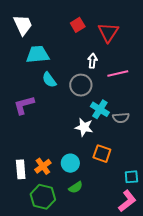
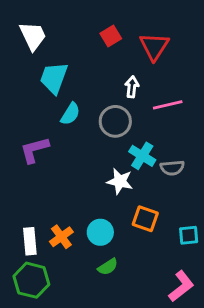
cyan trapezoid: (38, 54) -> (54, 78), turned -65
cyan semicircle: (49, 80) -> (70, 114), turned -112
cyan square: (131, 177) -> (189, 235), moved
green hexagon: (43, 197) -> (31, 280), moved

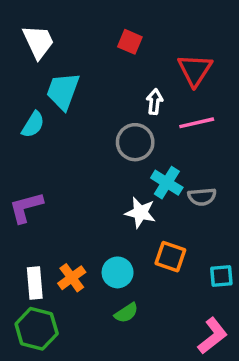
red square: (111, 36) -> (130, 42), turned -36
red triangle: (154, 46) -> (195, 70), moved
cyan semicircle: (70, 114) -> (33, 125), moved
purple L-shape: (34, 150) -> (26, 207), moved

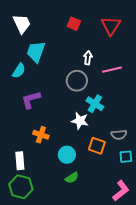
red triangle: (195, 70) -> (111, 26), moved
gray semicircle: (202, 197) -> (119, 135), moved
purple L-shape: (26, 207) -> (31, 100), moved
orange cross: (72, 278) -> (41, 135), moved, turned -35

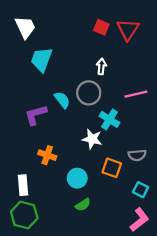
red square: (74, 24) -> (101, 27), moved
pink line: (112, 70) -> (136, 94), moved
cyan semicircle: (19, 71) -> (62, 100), moved, turned -70
cyan square: (126, 157) -> (141, 190), moved, turned 32

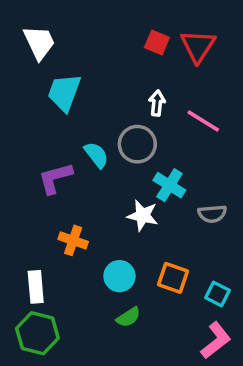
pink line: (136, 94) -> (203, 121), moved, turned 45
gray semicircle: (137, 155) -> (212, 214), moved
orange square: (112, 168) -> (173, 278), moved

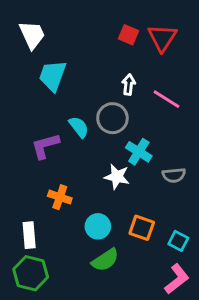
green semicircle: (128, 317) -> (105, 260), size x1.4

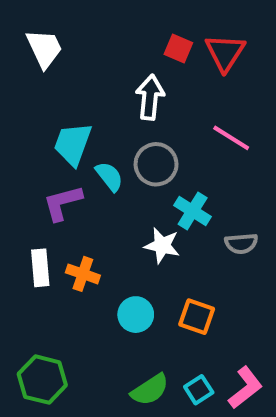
cyan trapezoid: (53, 76) -> (73, 144), moved
white arrow: (129, 85) -> (150, 97), moved, size x1.5
white rectangle: (29, 235) -> (40, 268), moved
cyan square: (178, 241) -> (199, 390), moved, turned 30
green semicircle: (105, 260) -> (150, 390), moved

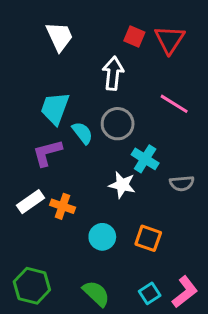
white trapezoid: (44, 49) -> (59, 37), moved
white rectangle: (40, 268) -> (30, 202), turned 60
green semicircle: (150, 390) -> (96, 293), moved, turned -104

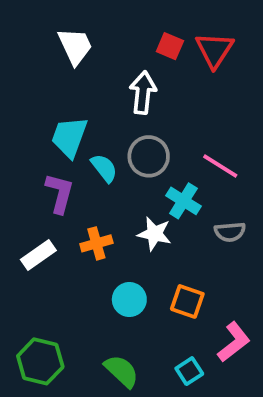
pink line: (174, 104) -> (220, 166), moved
purple L-shape: (47, 153) -> (60, 193), turned 120
orange cross: (63, 206) -> (96, 243), moved, turned -35
pink L-shape: (185, 292) -> (234, 342), moved

